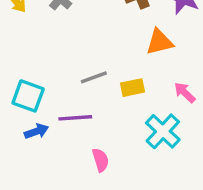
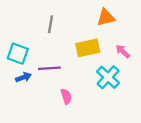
gray line: (94, 77) -> (50, 24), moved, turned -60
yellow rectangle: (133, 88) -> (88, 48), size x1.5

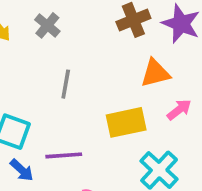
pink arrow: (123, 51) -> (179, 110), moved, turned 98
blue arrow: (23, 77) -> (22, 170), turned 63

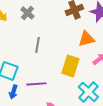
yellow rectangle: (126, 122) -> (70, 66), turned -60
blue arrow: (22, 170) -> (13, 92), turned 64

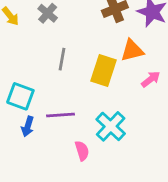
yellow rectangle: (70, 66) -> (103, 71), moved
cyan cross: (88, 92) -> (111, 126), moved

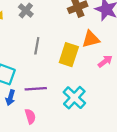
pink semicircle: (82, 151) -> (30, 116), moved

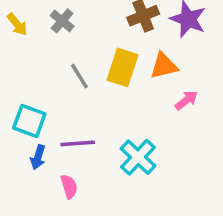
gray line: (37, 46) -> (79, 76), turned -42
yellow rectangle: (69, 55) -> (122, 67), moved

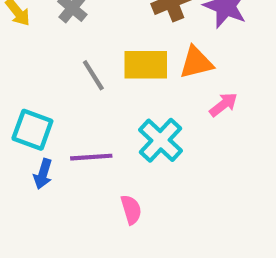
yellow rectangle: (122, 67) -> (146, 65), turned 72
cyan cross: (138, 157) -> (161, 140), moved
pink semicircle: (69, 187) -> (131, 210), moved

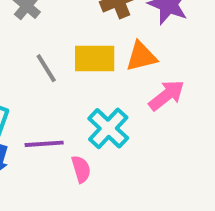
pink arrow: (223, 105) -> (166, 95), size x1.4
pink semicircle: (131, 210) -> (81, 169), moved

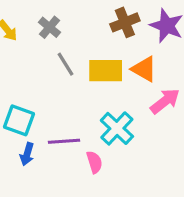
orange triangle: (141, 56) -> (144, 69), turned 44
gray line: (46, 68) -> (66, 64), moved

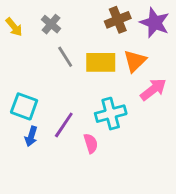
orange triangle: (144, 69) -> (135, 61), turned 45
cyan cross: (117, 128) -> (111, 114), turned 32
purple line: (64, 141) -> (64, 125), turned -52

